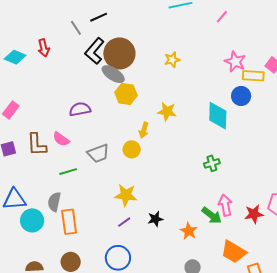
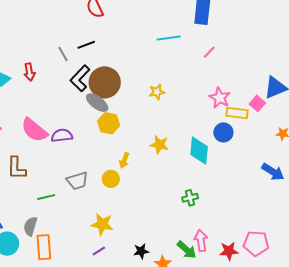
yellow star: (167, 112) -> (159, 145), moved
pink semicircle: (61, 139) -> (34, 130), moved, size x1.6
black star: (155, 219) -> (141, 251), moved

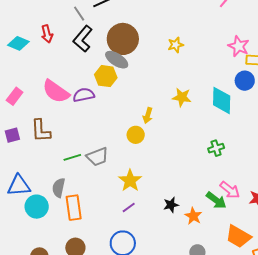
black L-shape: (80, 78) -> (83, 39), moved
yellow hexagon: (109, 123) -> (106, 76), moved
gray trapezoid: (77, 181) -> (97, 157), moved
yellow star: (102, 224) -> (130, 181), turned 30
pink arrow: (201, 241) -> (230, 190), turned 140

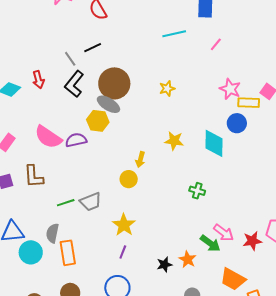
green cross: (216, 148) -> (197, 191), moved, turned 35
black star: (171, 205) -> (164, 265), moved
purple line: (129, 208) -> (123, 252), turned -32

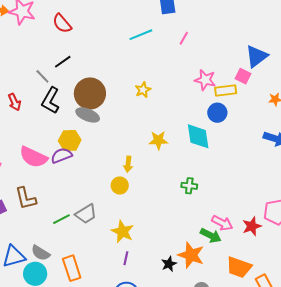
yellow hexagon: (98, 121) -> (70, 140), moved
gray semicircle: (52, 233) -> (41, 253), moved, turned -60
orange star: (188, 259) -> (191, 255), size x1.5

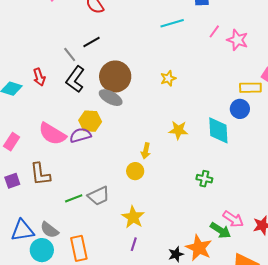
pink star: (205, 80) -> (237, 40), moved

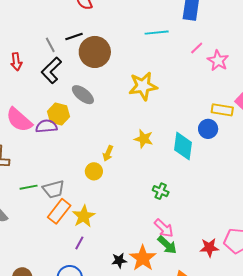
brown circle: (115, 77) -> (95, 52), moved
yellow star: (168, 78) -> (143, 86), size x1.8
pink arrow: (233, 219) -> (164, 228), moved
orange rectangle: (79, 248) -> (59, 211), moved, turned 40

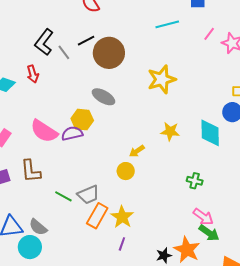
black L-shape: (51, 70) -> (44, 42), moved
yellow arrow: (108, 153) -> (137, 151), turned 42
green line: (29, 187) -> (63, 196), turned 48

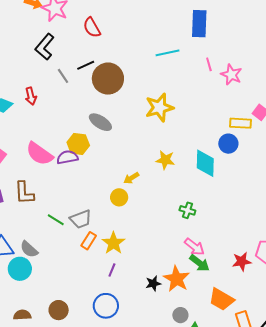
pink line: (209, 34) -> (209, 64), turned -56
black L-shape: (44, 42) -> (45, 47), moved
orange rectangle: (97, 216) -> (89, 241), size x0.7

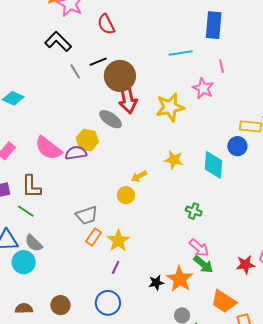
black L-shape: (45, 47) -> (58, 42), turned 92
pink star: (231, 75) -> (203, 88), moved
red arrow: (31, 96) -> (128, 99), moved, size x1.6
green line: (56, 220) -> (26, 211), moved

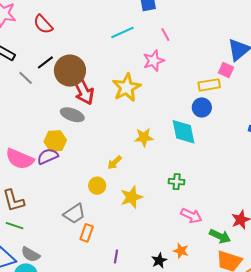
pink star: (203, 88) -> (154, 61), turned -30
yellow circle: (126, 195) -> (97, 186), moved
yellow star: (118, 241) -> (131, 197), moved, turned 30
green arrow: (203, 264) -> (220, 236), moved
orange star: (180, 279) -> (181, 251), size x0.6

